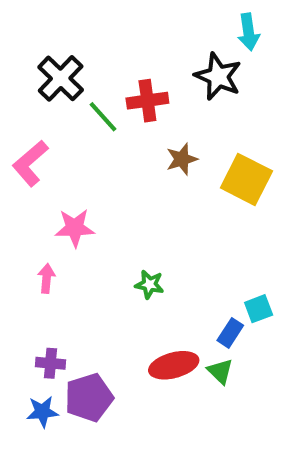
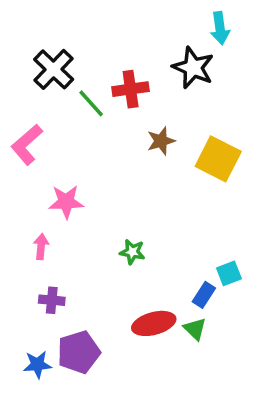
purple cross: (50, 363) -> (52, 300), moved

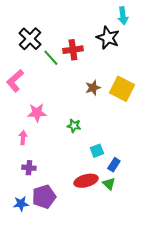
brown star: (161, 141) -> (93, 88), moved
green star: (132, 252) -> (74, 126), moved
cyan square: (229, 273) -> (97, 151), moved

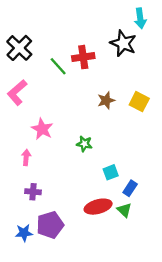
black cross: (30, 39) -> (19, 48), moved
yellow square: (122, 89) -> (139, 102), size x0.7
pink star: (37, 113) -> (42, 129), turned 30

